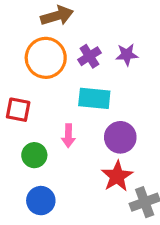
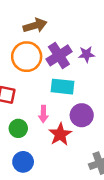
purple cross: (89, 56) -> (59, 55), size x1.5
red star: (117, 176) -> (60, 134), moved

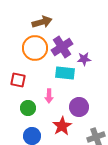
purple star: (86, 54) -> (84, 59), moved
purple circle: (82, 115) -> (79, 107), moved
red star: (60, 134) -> (62, 126), moved

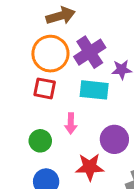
red square: (18, 80) -> (45, 88), moved
red star: (62, 126) -> (90, 167), turned 30

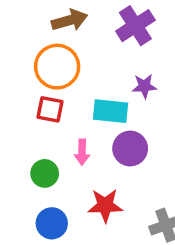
purple cross: (90, 52) -> (135, 26), moved
purple circle: (114, 139) -> (130, 149), moved

